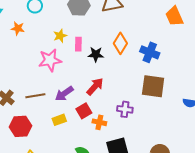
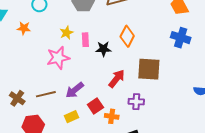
blue cross: (150, 52) -> (181, 38), moved
red arrow: (95, 86) -> (117, 79), moved
brown square: (153, 86) -> (149, 69), moved

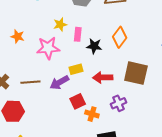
orange star: (24, 28) -> (18, 36), moved
red arrow: (117, 79) -> (103, 78), turned -138
purple cross: (136, 102) -> (119, 103), turned -35
yellow rectangle: (71, 117) -> (76, 69), moved

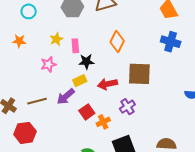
orange star: (18, 36) -> (19, 41), moved
black star: (94, 46) -> (86, 62), moved
pink star: (48, 48) -> (48, 64), size x0.7
orange cross: (92, 114) -> (103, 122), turned -32

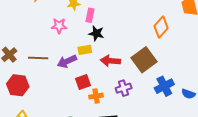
orange diamond: (117, 41) -> (161, 27), moved
blue cross: (171, 42) -> (164, 86), moved, turned 30
brown square: (139, 74) -> (144, 60), turned 35

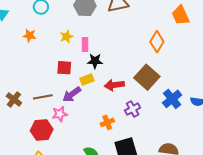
pink star: (59, 26) -> (60, 114), moved
red square: (83, 82) -> (64, 68), moved, turned 35
red hexagon: (18, 85) -> (42, 130), moved

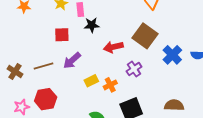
yellow rectangle: (87, 79) -> (91, 81), moved
pink star: (60, 114) -> (22, 107), moved

